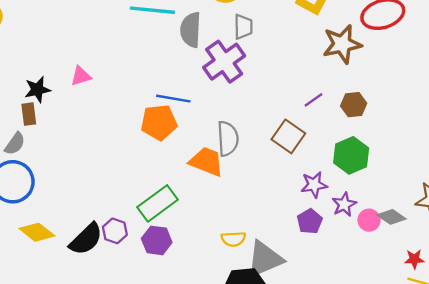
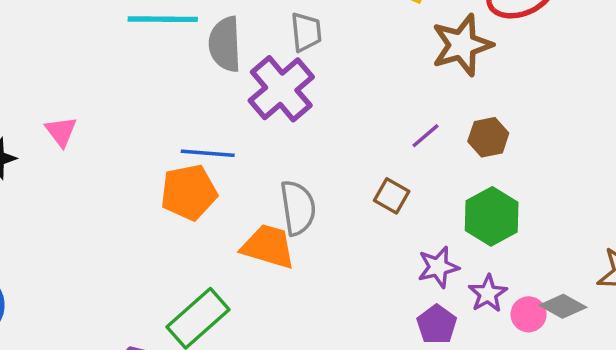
pink triangle: (81, 76) -> (61, 131), turned -45
brown square: (288, 136) -> (392, 196), size x0.7

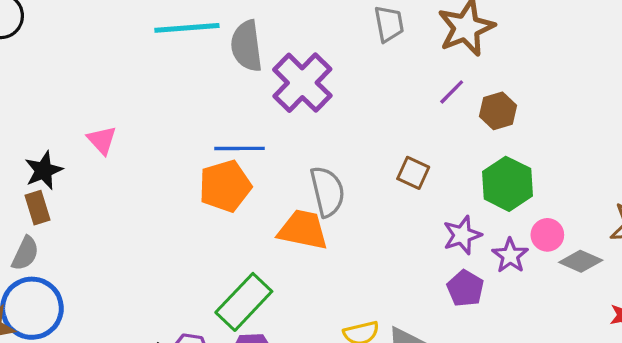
gray trapezoid: (306, 32) -> (389, 24), moved
purple line: (425, 136) -> (452, 92), moved
pink circle: (529, 314) -> (547, 235), moved

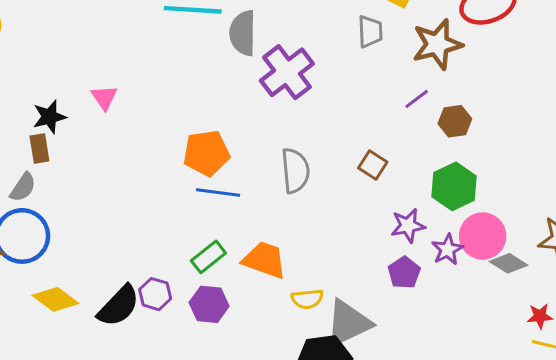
blue line: (239, 148) -> (218, 193), moved
orange trapezoid: (303, 230) -> (264, 260), moved
pink circle: (547, 235) -> (483, 236), size x1.6
green rectangle: (244, 302) -> (208, 257), size x0.7

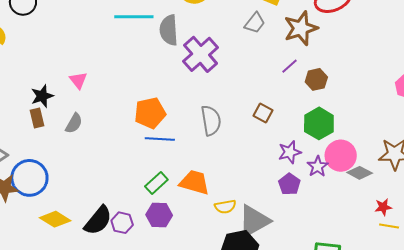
gray trapezoid: (370, 31) -> (255, 23), turned 45
gray semicircle: (23, 187) -> (74, 123), moved
purple hexagon: (155, 294) -> (122, 223), moved

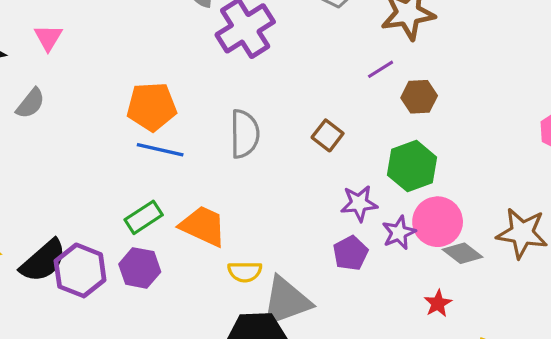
red star: (383, 207) -> (438, 303), moved, turned -30
purple hexagon: (122, 223) -> (80, 270), size x1.5

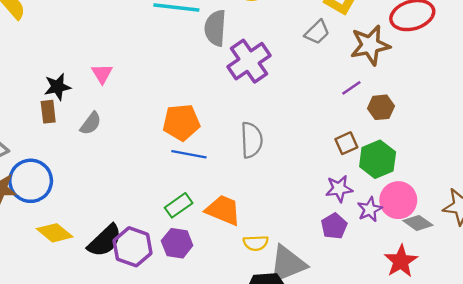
brown square: (328, 135) -> (346, 143), moved, turned 30
red star: (438, 303) -> (401, 261), size x1.6

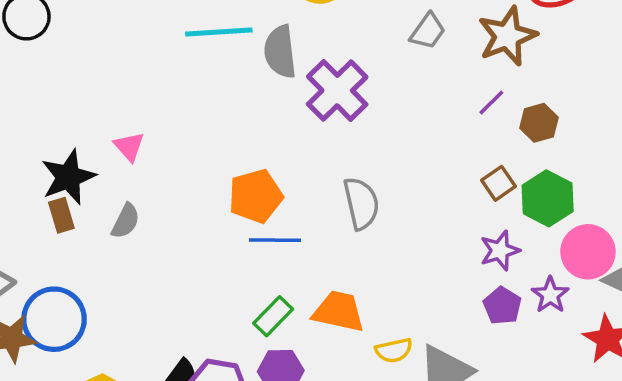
black star: (57, 87) -> (68, 177), size x1.4
purple star: (370, 209) -> (550, 295), moved

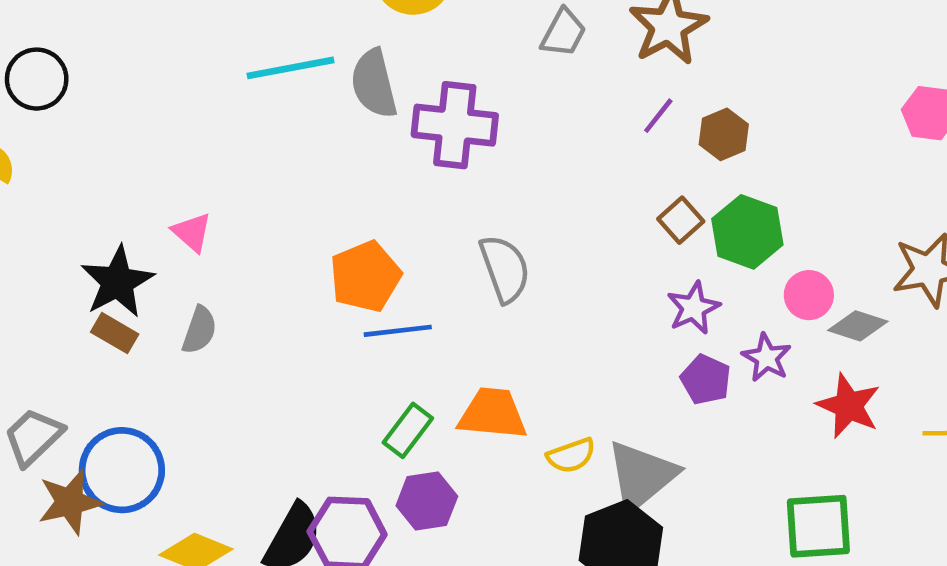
purple cross: (337, 91) -> (455, 125), turned -32
brown rectangle: (61, 215) -> (115, 333), turned -36
pink circle: (588, 252) -> (809, 295), size x0.7

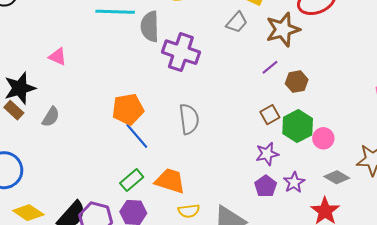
pink triangle: (192, 232) -> (58, 57), moved, turned -30
pink circle: (809, 295) -> (323, 138), moved
blue line: (398, 331) -> (137, 136), turned 44
yellow semicircle: (571, 456) -> (189, 211), moved

